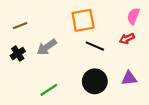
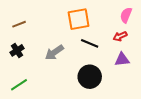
gray arrow: (47, 47) -> (54, 52), moved
purple triangle: (129, 78) -> (122, 60), moved
green line: (49, 90) -> (19, 85), moved

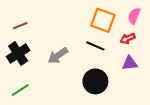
orange square: (79, 19) -> (103, 20), moved, turned 30
black cross: (17, 50) -> (18, 53), size x1.5

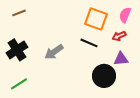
brown line: (20, 26) -> (19, 13), moved
black circle: (95, 81) -> (104, 76), moved

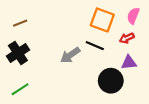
brown line: (19, 13) -> (20, 23), moved
gray arrow: (54, 52) -> (70, 55), moved

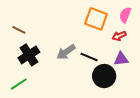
brown line: (20, 23) -> (19, 30), moved, turned 48
black line: (95, 46) -> (89, 57), moved
black cross: (18, 53) -> (29, 55), moved

